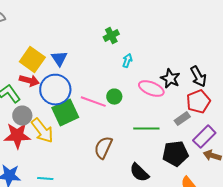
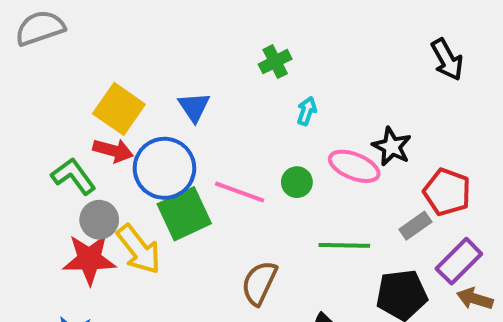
blue triangle: (59, 59) -> (194, 107), moved
black arrow: (198, 77) -> (447, 60), moved
green circle: (114, 97) -> (297, 182), moved
red pentagon: (198, 102) -> (447, 192), turned -30

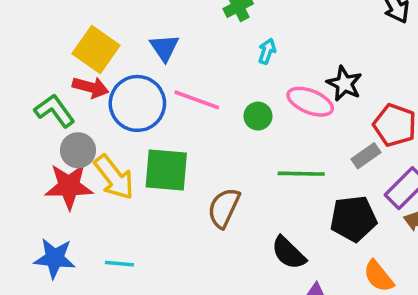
pink line: (240, 192) -> (197, 100), moved
green square: (184, 214) -> (166, 170), moved, turned 30

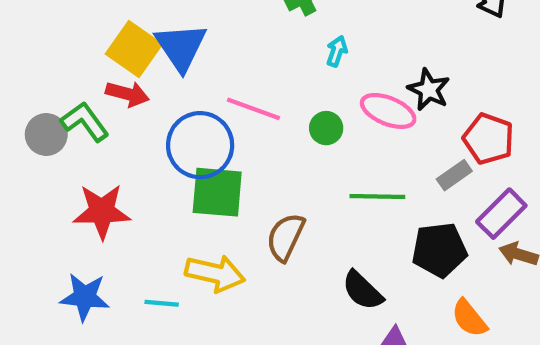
blue triangle: (164, 48) -> (181, 47), moved, size x1.5
blue circle: (137, 103) -> (200, 145), moved
gray circle: (78, 150) -> (46, 134), moved
yellow arrow: (114, 177) -> (215, 273), moved, turned -39

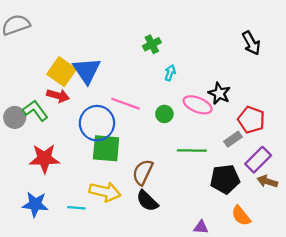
black semicircle: (362, 290) -> (147, 201), moved

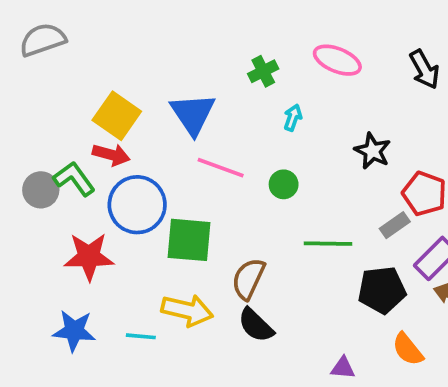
blue triangle: (87, 71) -> (193, 114), moved
pink ellipse: (198, 105) -> (337, 60), moved
blue circle: (97, 123) -> (137, 205), moved

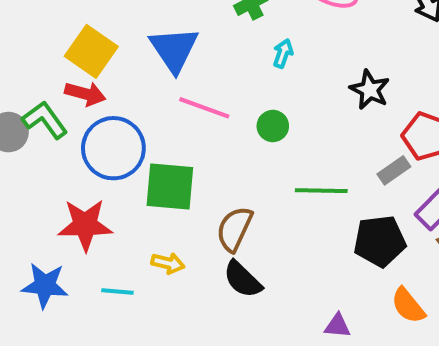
red star: (89, 257) -> (85, 225), moved
yellow arrow: (187, 310) -> (168, 263), size x0.6

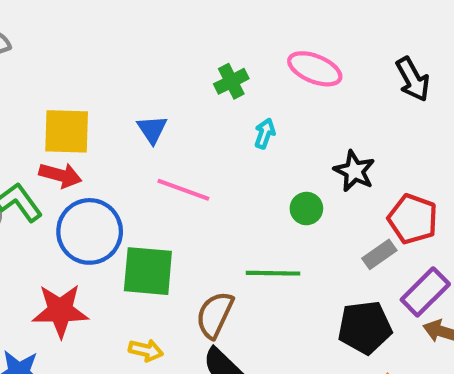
blue triangle: (174, 49) -> (152, 129), size x0.6
yellow square: (91, 51) -> (67, 131), turned -33
green circle: (273, 126) -> (306, 209), moved
green line: (321, 191) -> (273, 273), moved

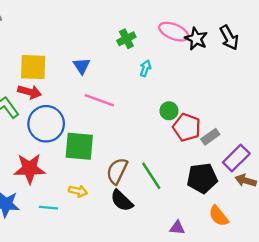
black star: (354, 171) -> (196, 39), moved
red pentagon: (413, 219) -> (187, 127), moved
green line: (273, 273) -> (151, 176), moved, turned 56

